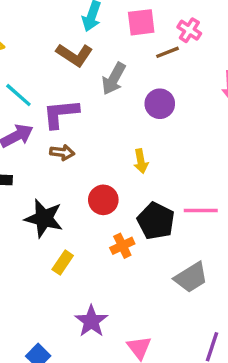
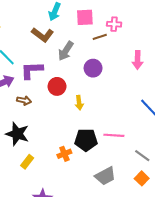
pink cross: (189, 30) -> (114, 24), turned -32
brown arrow: (62, 152) -> (24, 100), moved
red circle: (103, 200) -> (57, 86), moved
black pentagon: (156, 221) -> (86, 140), turned -30

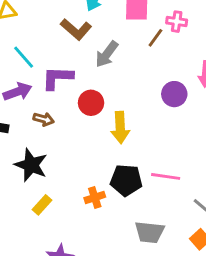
brown line: (100, 37) -> (155, 38), turned -40
purple circle: (93, 68) -> (174, 94), moved
yellow arrow: (79, 103) -> (120, 128), size x1.5
gray trapezoid: (105, 176) -> (150, 232), turned 30

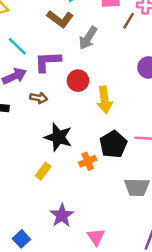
black star: (31, 165) -> (58, 137), moved
black pentagon: (126, 180) -> (113, 144), turned -30

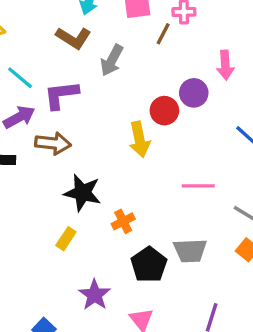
red circle: (78, 81) -> (164, 111), moved
brown arrow: (39, 98) -> (53, 143), size x1.5
black pentagon: (113, 144) -> (149, 265), moved

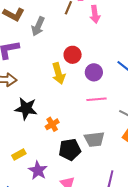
pink arrow: (225, 65) -> (95, 14), moved
purple circle: (194, 93) -> (94, 72), moved
yellow rectangle: (66, 239) -> (19, 154), moved, turned 32
black pentagon: (149, 265) -> (70, 150), turned 30

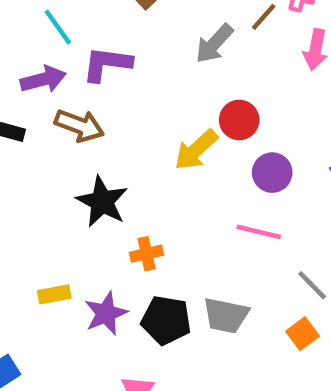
gray arrow: (38, 26) -> (214, 44), moved
yellow arrow: (59, 73) -> (196, 150), turned 45
purple star: (38, 170) -> (106, 313), moved

